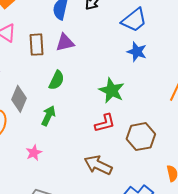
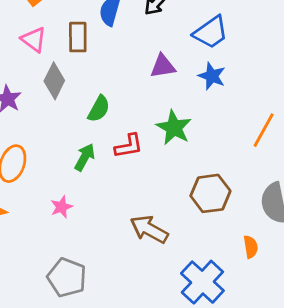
purple triangle: (65, 43) -> (163, 66), moved
brown rectangle: (37, 45) -> (78, 37), moved
gray diamond: (19, 99) -> (54, 81), moved
red L-shape: (105, 123) -> (129, 146), moved

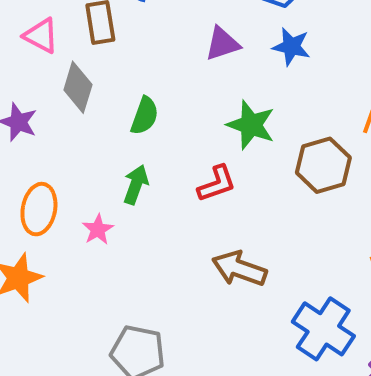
red L-shape: (129, 146) -> (217, 184), moved
brown hexagon: (210, 193) -> (323, 165), moved
pink star: (62, 207) -> (98, 229), moved

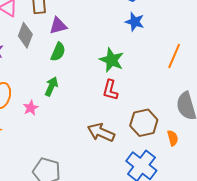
purple triangle: (222, 44) -> (58, 26), moved
brown hexagon: (323, 165) -> (144, 123), moved
red L-shape: (217, 184) -> (110, 90), moved, turned 120

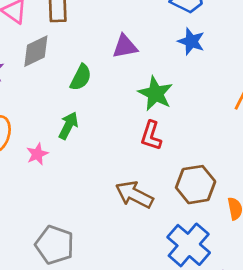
purple triangle: (58, 26) -> (125, 46), moved
gray diamond: (25, 35) -> (36, 51), turned 40

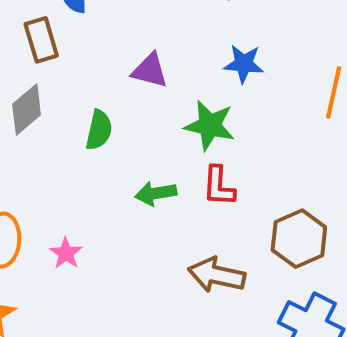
blue star: (191, 41) -> (244, 64), moved
purple triangle: (125, 46) -> (150, 71), turned 40
green arrow: (68, 126) -> (156, 193), moved, turned -112

